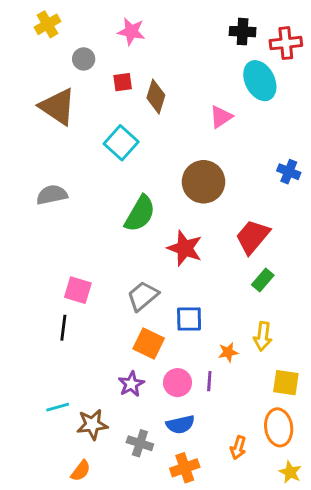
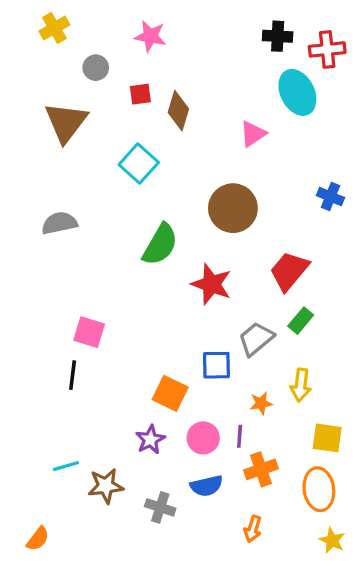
brown triangle: (58, 107) -> (66, 122), turned 33
gray trapezoid: (143, 296) -> (256, 339), moved
orange arrow: (238, 448) -> (253, 529), moved
orange cross: (185, 468) -> (261, 469), moved
orange semicircle: (81, 471) -> (38, 539), moved

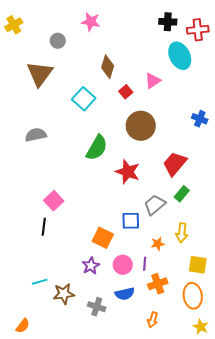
yellow cross: (54, 28) -> (14, 25), moved
red square: (140, 94) -> (126, 92), moved, turned -32
pink square: (89, 332) -> (54, 201), turned 30

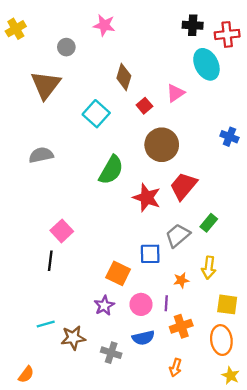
red trapezoid: (175, 164) -> (183, 186), moved

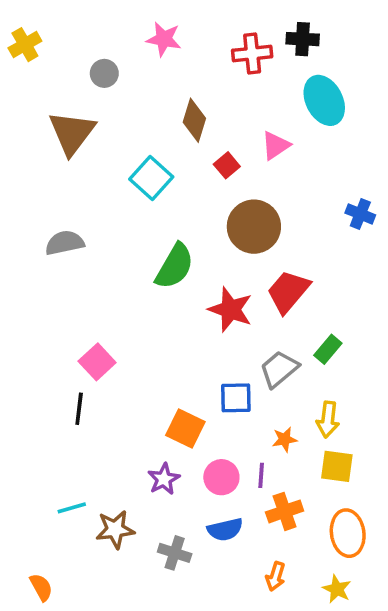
red cross: (227, 34) -> (252, 54), moved
yellow square: (227, 304) -> (337, 466), moved
orange semicircle: (26, 374) -> (41, 587), turned -66
yellow star: (231, 376) -> (337, 589), moved

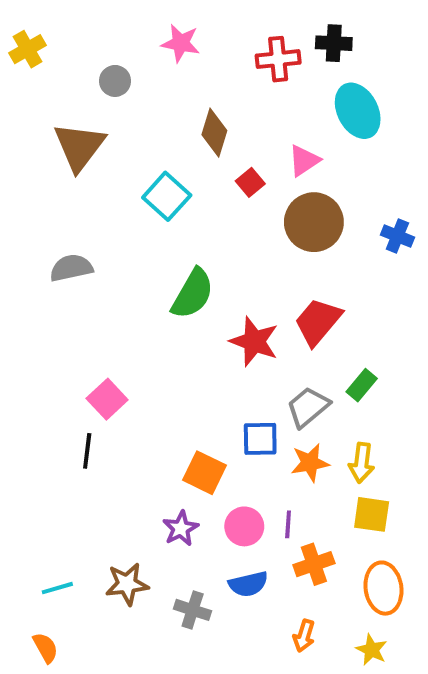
brown circle: (254, 227) -> (314, 222), moved
orange star: (285, 439) -> (310, 463), moved, size x1.4
cyan line: (72, 508) -> (57, 588), moved

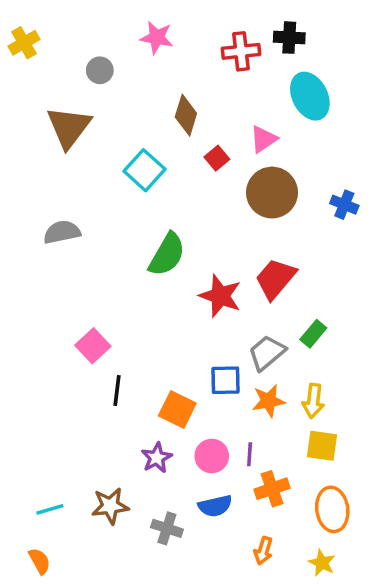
black line: (87, 451) -> (117, 391), moved

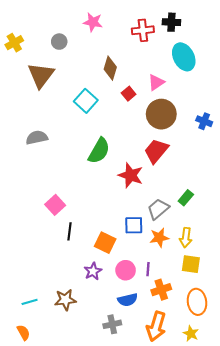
yellow cross: (24, 43) -> (14, 43), moved
red trapezoid: (275, 279) -> (156, 151), moved
gray cross: (167, 528) -> (112, 324), moved, turned -30
orange arrow: (263, 551) -> (156, 326), size x1.8

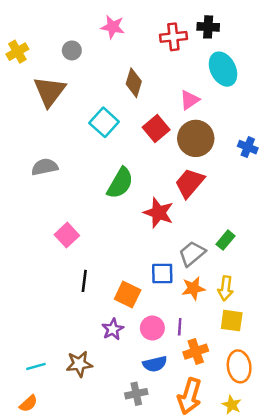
red square: (129, 94) -> (156, 129), moved, size x1.5
pink square: (55, 205) -> (67, 235), moved
orange semicircle: (23, 332) -> (28, 404), turned 77

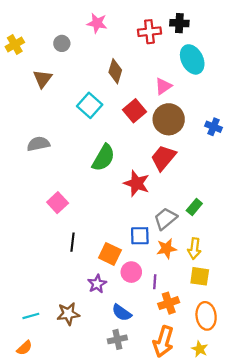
brown triangle: (50, 91) -> (43, 79), size x0.7
pink circle: (152, 328) -> (131, 272), moved
blue semicircle: (155, 364) -> (122, 313), moved, turned 48

